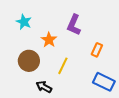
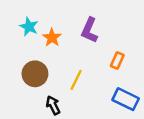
orange star: (49, 40) -> (52, 38), moved
black arrow: (44, 87) -> (53, 105), turned 35

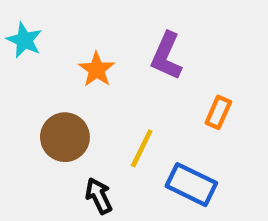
cyan star: (29, 27) -> (24, 40), moved
blue rectangle: (126, 99) -> (191, 185), moved

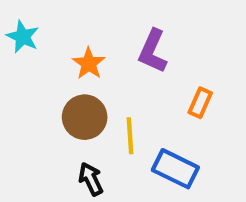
brown circle: (65, 137) -> (85, 117), moved
yellow line: (142, 148) -> (130, 136), turned -30

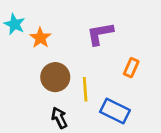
purple L-shape: (153, 51) -> (100, 34), turned 56
orange star: (89, 63) -> (40, 38), moved

